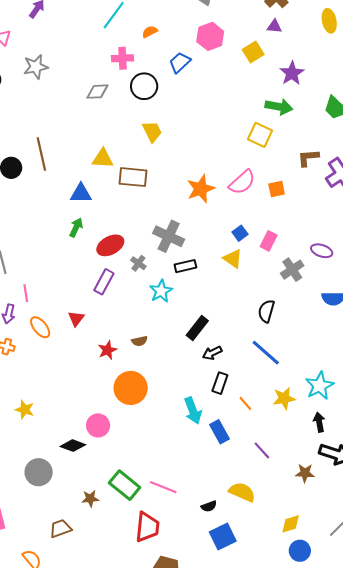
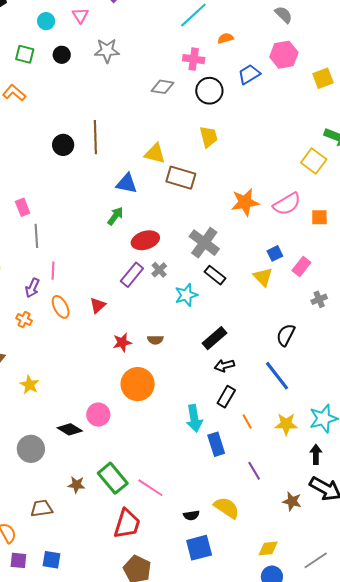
gray cross: (138, 263) -> (159, 270), moved
black rectangle: (185, 266) -> (215, 275), turned 40
gray cross: (292, 270) -> (319, 299), size x0.7

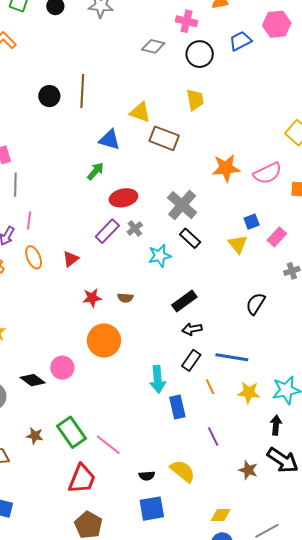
blue line: (277, 376) -> (232, 357), moved, turned -48

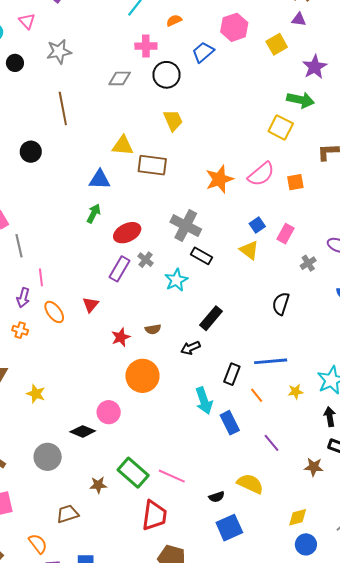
brown line: (82, 91) -> (63, 108), moved
black arrow: (192, 329) -> (190, 348), moved
yellow star: (249, 393) -> (295, 392), size x0.7

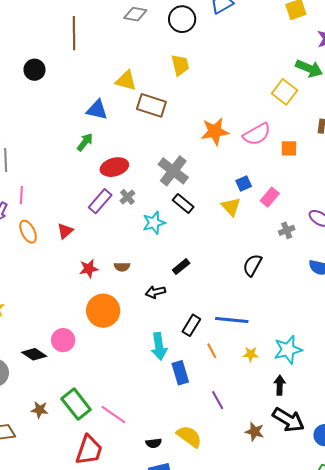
black rectangle: (211, 318) -> (181, 267), size x0.7

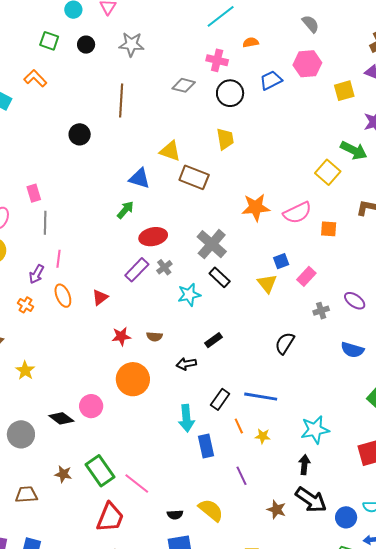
yellow star: (251, 354) -> (263, 436), moved

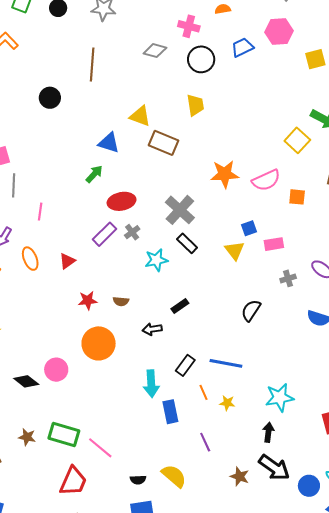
pink line: (59, 259) -> (40, 212), moved
pink rectangle: (306, 276) -> (274, 244), turned 36
green rectangle: (100, 471) -> (64, 434), turned -40

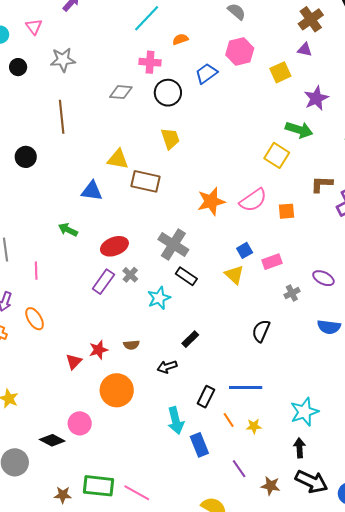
green arrow: (94, 174) -> (68, 230), moved, turned -96
red triangle: (67, 261) -> (74, 362), moved
brown star: (240, 477) -> (271, 486), moved

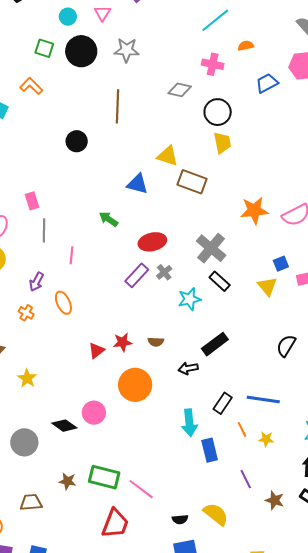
black circle: (18, 67) -> (81, 51), size x1.8
black circle: (168, 93) -> (218, 112), moved
black rectangle: (190, 339) -> (215, 344), size x1.5

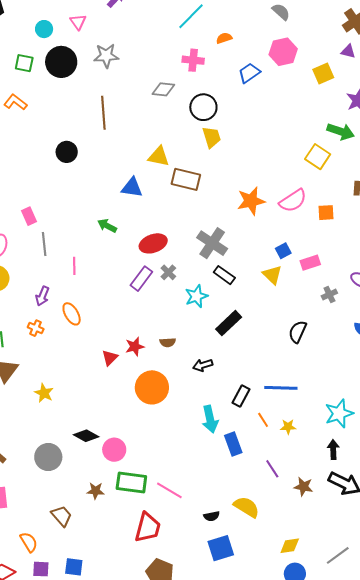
black rectangle: (215, 344) -> (229, 323), moved
pink circle: (94, 413) -> (114, 450), moved
brown trapezoid: (31, 502) -> (62, 516), turned 60

